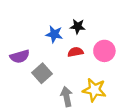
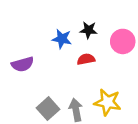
pink circle: (104, 51) -> (123, 41), moved
gray square: (42, 73) -> (48, 109), moved

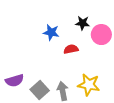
black star: (89, 30) -> (83, 23), moved
purple semicircle: (23, 64) -> (15, 81), moved

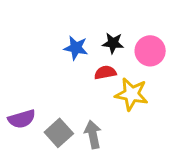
black star: (83, 23) -> (113, 43), moved
yellow star: (89, 85) -> (132, 94), moved

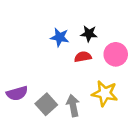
pink circle: (150, 51) -> (116, 54), moved
yellow star: (132, 94) -> (105, 93), moved

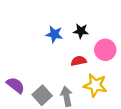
red semicircle: (83, 57) -> (79, 61), moved
purple semicircle: (17, 93) -> (15, 85), turned -126

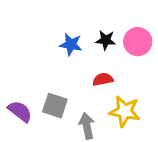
pink circle: (105, 50) -> (138, 42), moved
gray square: (42, 95) -> (55, 106), moved, turned -30

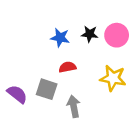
red semicircle: (103, 79) -> (67, 67), moved
yellow star: (125, 111) -> (113, 78), moved

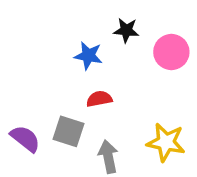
black star: (90, 34) -> (126, 30), moved
yellow star: (113, 78) -> (166, 142), moved

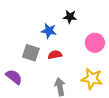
pink circle: (171, 52) -> (95, 43), moved
gray square: (69, 131) -> (31, 53), moved

